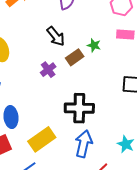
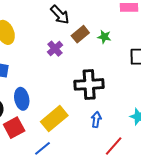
green star: (94, 45) -> (104, 37), moved
blue arrow: (84, 144) -> (96, 120), size x0.6

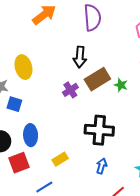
black arrow: (60, 15) -> (80, 57), turned 40
brown rectangle: (80, 34) -> (97, 79), size x1.4
yellow rectangle: (54, 119) -> (60, 159), size x0.6

